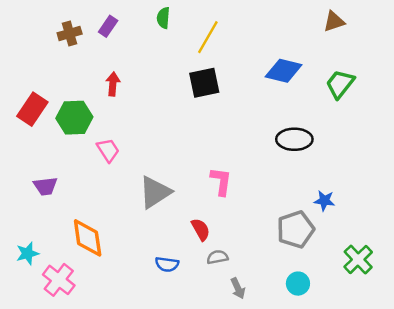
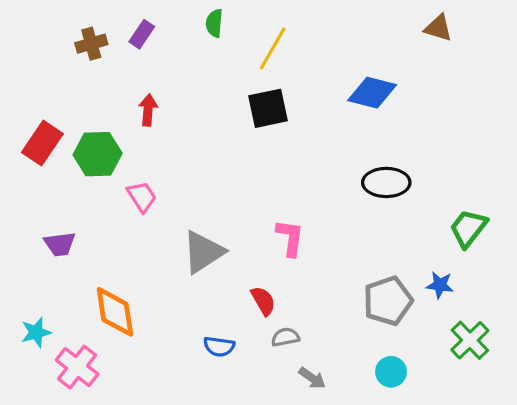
brown triangle: (334, 21) -> (438, 28), turned 35
green trapezoid: (340, 84) -> (468, 228), moved
blue star: (324, 201) -> (440, 285), moved
gray arrow: (238, 288) -> (312, 378), turned -30

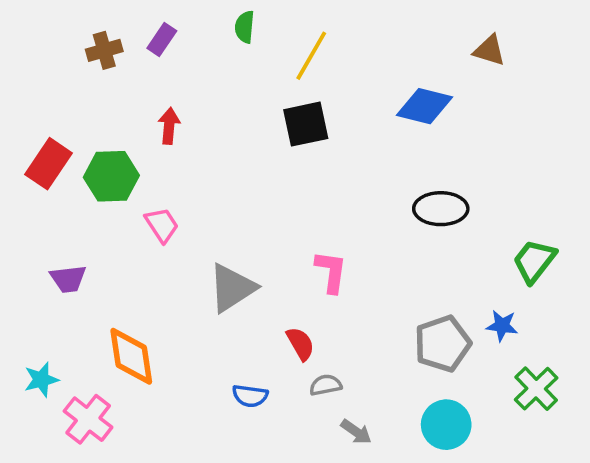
brown triangle: (438, 28) -> (489, 50), moved
cyan circle: (391, 372) -> (446, 425), size x1.4

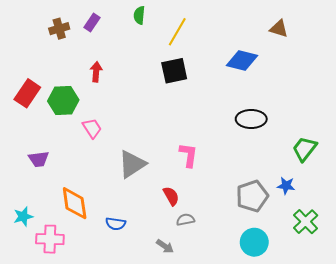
blue semicircle: (250, 396) -> (116, 224), moved
pink cross: (88, 419) -> (50, 239), turned -36
gray arrow: (356, 432) -> (165, 246), moved

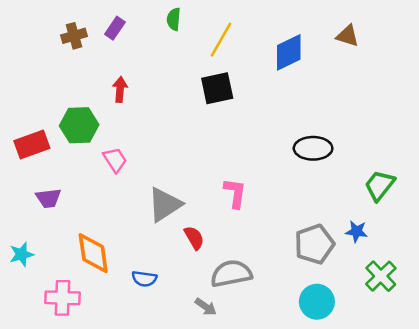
blue diamond: (242, 60) -> (289, 52), moved, turned -40
red rectangle: (27, 93) -> (32, 144), moved, turned 36
red semicircle: (171, 196) -> (194, 238), moved
cyan star: (23, 217) -> (22, 254), moved
gray semicircle: (185, 220) -> (231, 274), size x1.8

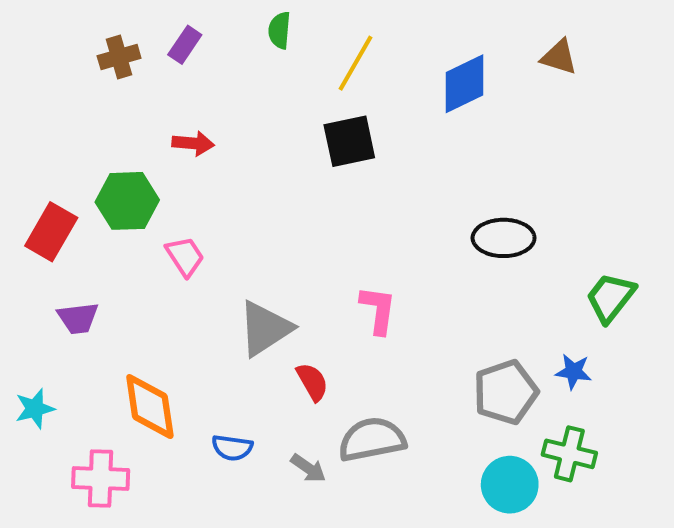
red arrow: (120, 89) -> (193, 143), turned 90
red rectangle: (32, 144) -> (51, 232), turned -40
green cross: (381, 276) -> (569, 454), moved, turned -32
gray arrow: (206, 307) -> (308, 468), moved

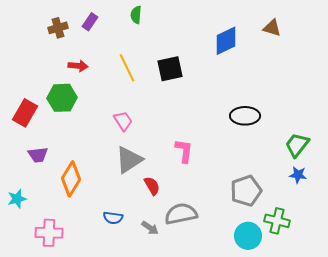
yellow line: (356, 63) -> (127, 68), moved, turned -56
red arrow: (193, 143) -> (78, 66), moved
pink trapezoid: (185, 256) -> (123, 121), moved
blue star: (573, 372) -> (298, 175), moved
orange diamond: (150, 407) -> (71, 179), moved, turned 40

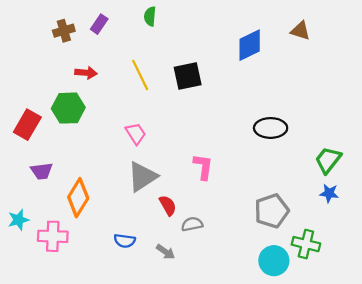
gray semicircle: (181, 214) -> (192, 224), moved, size x0.6
pink cross: (49, 233) -> (53, 236), moved

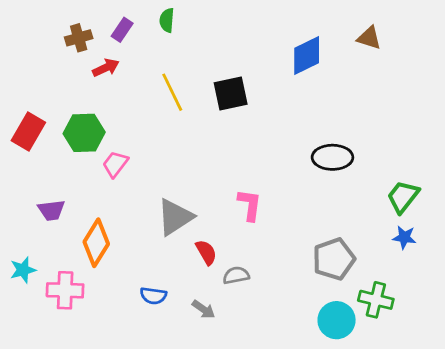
green semicircle: (150, 16) -> (167, 20), moved
red arrow: (86, 73) -> (106, 68), moved, turned -30
red rectangle: (27, 125) -> (28, 132), moved
pink trapezoid: (136, 134) -> (115, 164), moved, turned -110

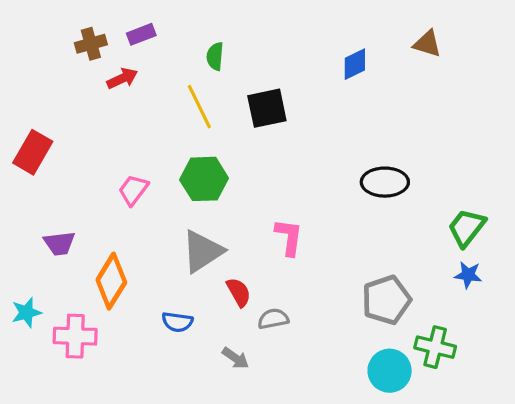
green semicircle: (167, 20) -> (215, 56), moved
purple rectangle: (122, 30) -> (141, 34), turned 35
blue diamond: (307, 56) -> (355, 64), size x0.7
green hexagon: (84, 133) -> (204, 179), moved
blue semicircle: (153, 296) -> (177, 322), moved

